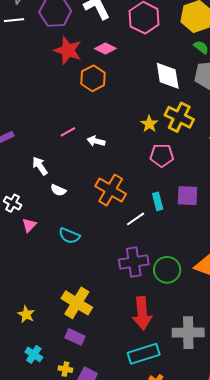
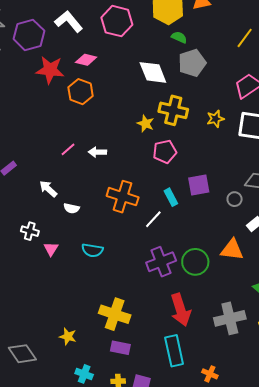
cyan rectangle: (144, 354) -> (174, 351), moved, turned -72

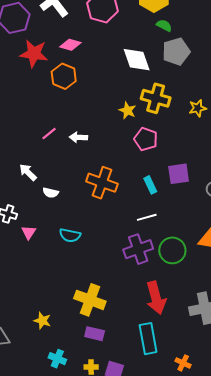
pink pentagon: (165, 152) -> (146, 139), turned 30
white line: (153, 219) -> (147, 217), moved, turned 30

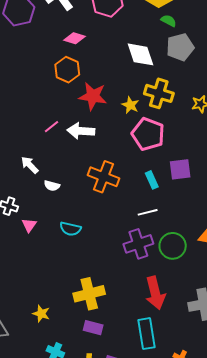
red star: (34, 53) -> (93, 96), moved
white arrow: (78, 137) -> (81, 131), size x1.5
pink pentagon: (146, 139) -> (148, 134), size x1.4
yellow cross: (90, 300) -> (89, 294), turned -36

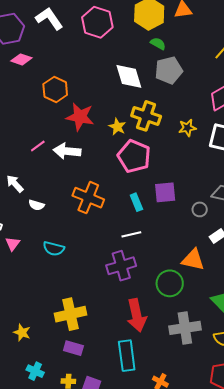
pink diamond: (74, 38) -> (21, 59), moved
green circle: (173, 246) -> (170, 283), moved

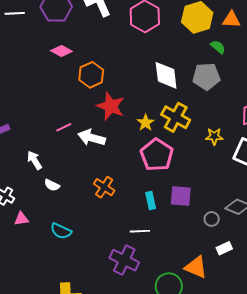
green semicircle: (158, 44) -> (218, 47), moved
pink diamond: (21, 59) -> (61, 51), moved
orange cross: (88, 198) -> (104, 187), size x0.7
pink triangle: (13, 244) -> (21, 219), turned 35
purple cross: (121, 266) -> (124, 260), turned 32

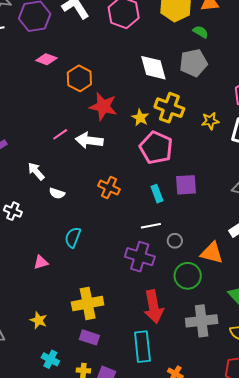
pink triangle: (21, 219) -> (41, 262), moved
gray circle: (212, 219) -> (175, 241), moved
cyan semicircle: (61, 231) -> (73, 237), turned 95

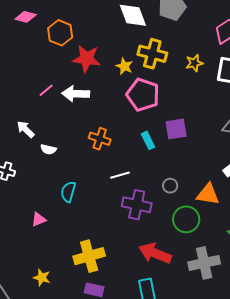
white line: (151, 226) -> (120, 175), moved
red arrow: (154, 307) -> (155, 253), turned 128

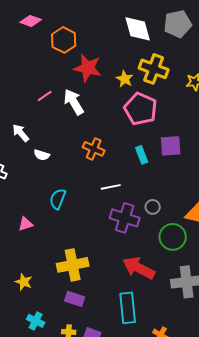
white arrow: (76, 94) -> (74, 102), turned 52
gray circle: (170, 186) -> (153, 207), moved

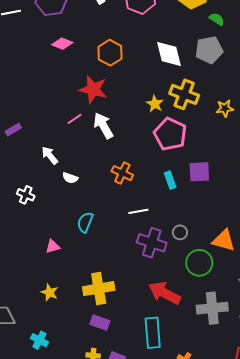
orange hexagon: (64, 40) -> (110, 53), moved
red star: (88, 68) -> (93, 89), moved
yellow star: (24, 282) -> (50, 292), moved
cyan cross: (36, 321) -> (39, 340), moved

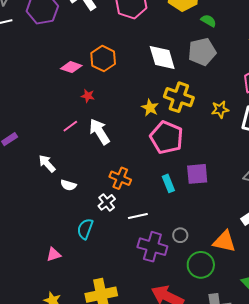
pink diamond: (62, 44) -> (71, 67), moved
red star: (93, 89) -> (88, 96), size x0.5
white cross: (26, 195) -> (107, 202), moved, turned 30

